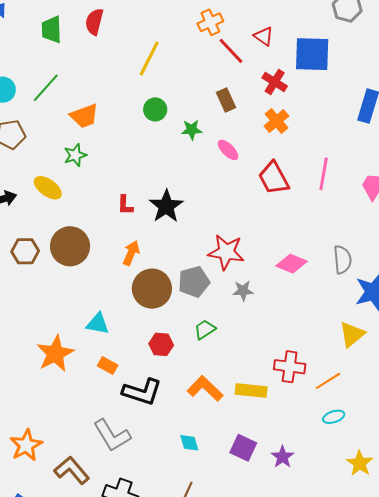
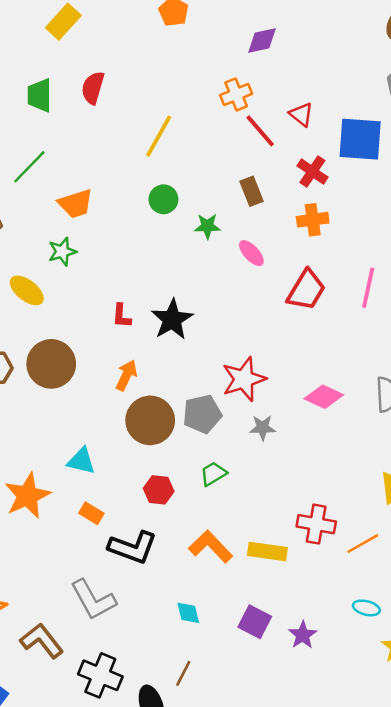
orange cross: (276, 121) -> (313, 220), turned 30
red trapezoid: (274, 178) -> (306, 290), turned -123
red star: (226, 252) -> (244, 379), turned -30
cyan ellipse: (334, 417) -> (366, 608), moved, turned 30

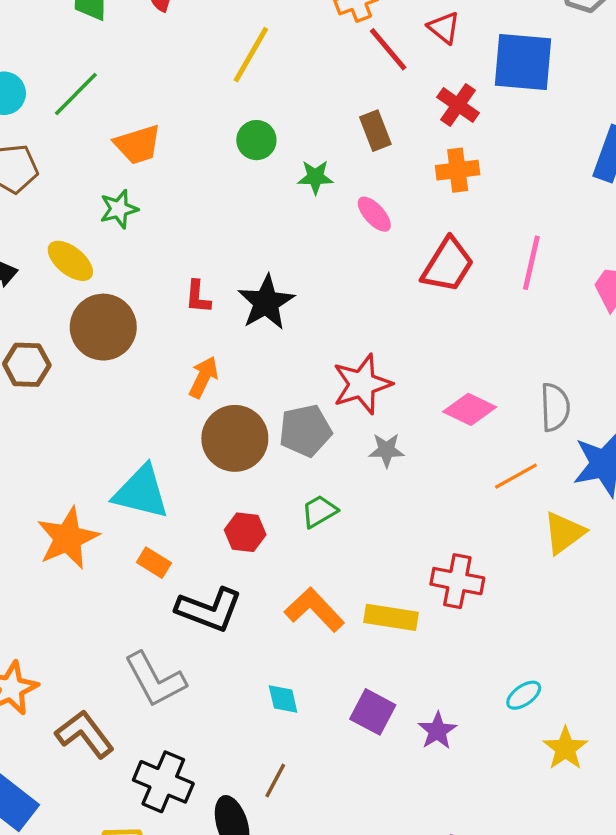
brown circle: (51, 364) -> (103, 327), moved
cyan triangle: (81, 461) -> (141, 492), size x1.5
orange line: (363, 544) -> (516, 476), moved
cyan ellipse: (366, 608) -> (524, 695), turned -50

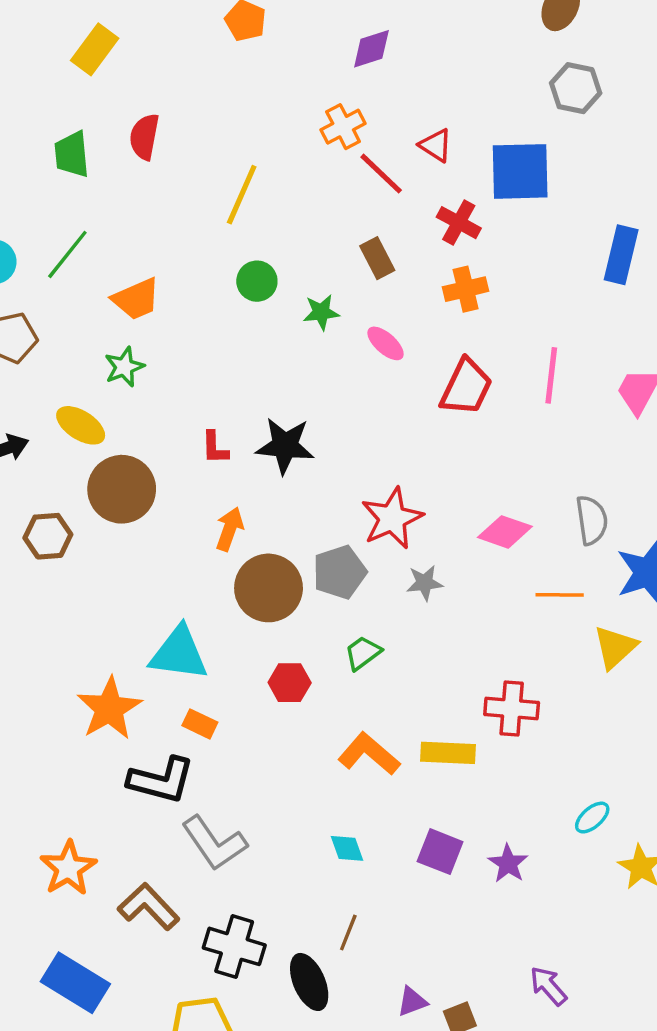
black star: (266, 302) -> (285, 446), turned -30
orange line: (516, 476) -> (560, 595), turned 36
black L-shape: (209, 610) -> (161, 780), moved

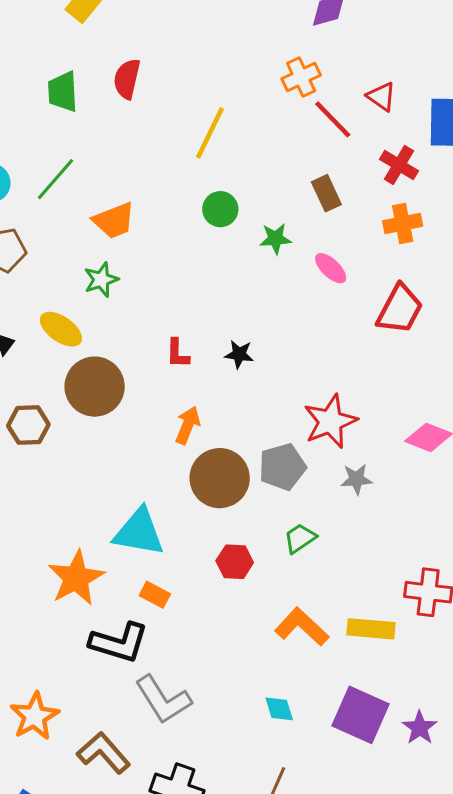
black star: (285, 446) -> (239, 354), size x0.6
purple square: (440, 852) -> (361, 715), size x1.4

